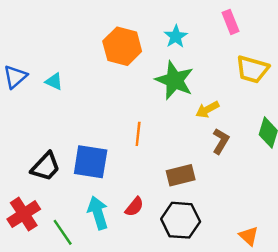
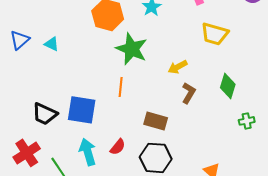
green star: (175, 80) -> (132, 49), moved
black trapezoid: (46, 167) -> (45, 114), turned 72
brown rectangle: (181, 175) -> (156, 121), turned 30

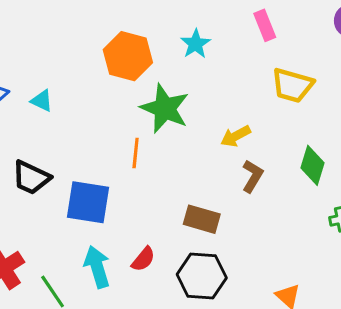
orange line: (121, 87) -> (136, 153), moved
black trapezoid: (45, 114) -> (31, 178), moved

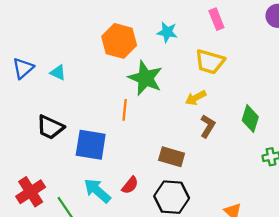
cyan star: (196, 44) -> (167, 32), turned -30
yellow trapezoid: (292, 85) -> (210, 62), moved
cyan arrow: (97, 267) -> (97, 191), turned -32

